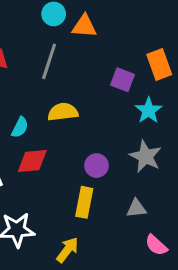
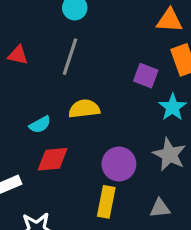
orange triangle: (84, 26) -> (169, 20), moved
cyan semicircle: (20, 127) -> (40, 125), turned 35
purple circle: (97, 166) -> (119, 164), size x1.4

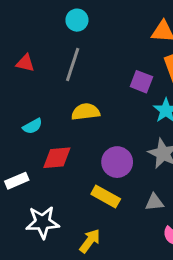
cyan semicircle: (40, 125) -> (33, 126), moved
yellow rectangle: (106, 202) -> (106, 196), turned -72

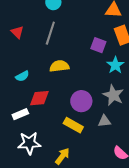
red triangle: (25, 63) -> (17, 32), turned 32
white rectangle: (17, 181) -> (20, 114), moved
gray triangle: (154, 202) -> (104, 121), moved

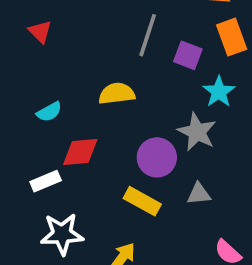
gray line: (50, 33) -> (148, 35), moved
gray star: (113, 95) -> (197, 132), moved

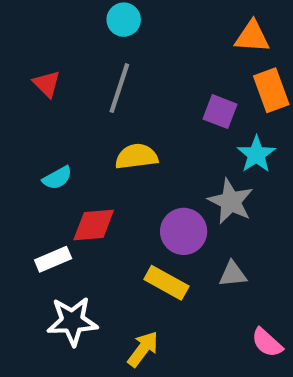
gray line: (148, 35) -> (119, 88), moved

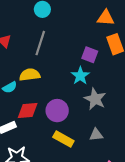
cyan star: (256, 154) -> (80, 76), moved
yellow semicircle: (137, 157) -> (30, 75), moved
purple circle: (184, 231) -> (57, 111), moved

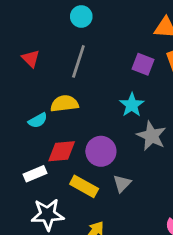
purple square: (90, 55) -> (143, 64), moved
gray triangle: (96, 135) -> (122, 184), moved, turned -40
yellow rectangle: (63, 139) -> (84, 186), moved

